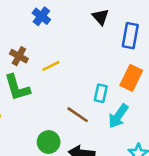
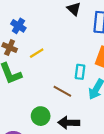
blue cross: (41, 16) -> (18, 26), moved

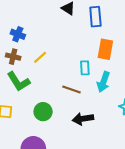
green circle: (41, 116) -> (43, 112), moved

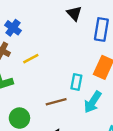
brown line: (71, 90) -> (56, 102), turned -48

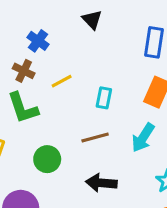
black triangle: (74, 13) -> (92, 20), moved
cyan rectangle: (76, 82) -> (104, 98), moved

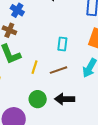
yellow line: (62, 81) -> (34, 67), moved, turned -40
green circle: (47, 159) -> (38, 99), moved

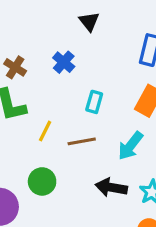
blue cross: (17, 10) -> (64, 62), moved
black arrow: (65, 99) -> (111, 187), moved

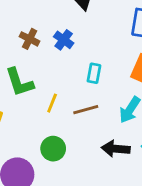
brown cross: (15, 67) -> (30, 39), moved

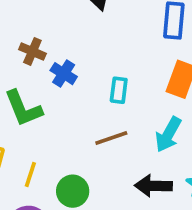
blue cross: (64, 40) -> (64, 74), moved
yellow line: (52, 103) -> (30, 175), moved

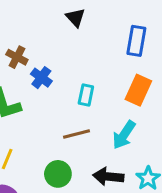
green circle: (73, 191) -> (58, 174), moved

